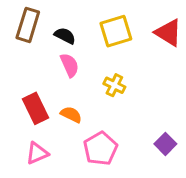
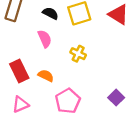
black semicircle: (65, 36) -> (50, 13), moved

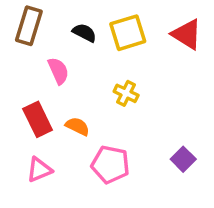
pink semicircle: (45, 39) -> (58, 71), moved
pink pentagon: (68, 101) -> (110, 164), turned -30

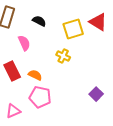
yellow square: (128, 33) -> (73, 29), moved
pink pentagon: (110, 164) -> (40, 97), moved
pink triangle: (39, 170) -> (13, 111), moved

